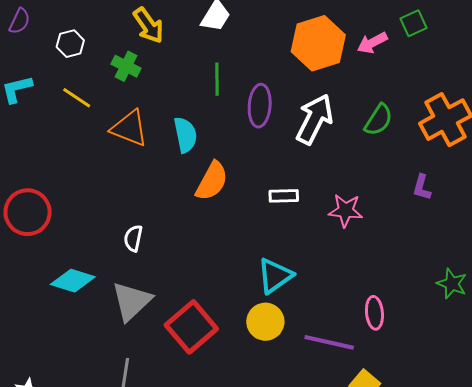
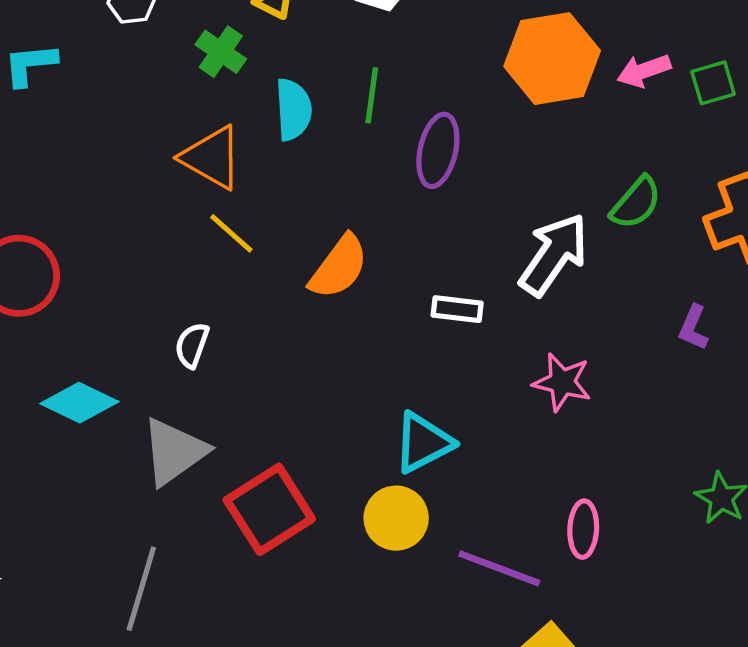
green square: (414, 23) -> (713, 83), moved
yellow line: (77, 98) -> (231, 233), moved
white arrow: (315, 119) -> (554, 254), moved
cyan semicircle: (185, 135) -> (293, 109), moved
pink star: (346, 211) -> (562, 382), moved

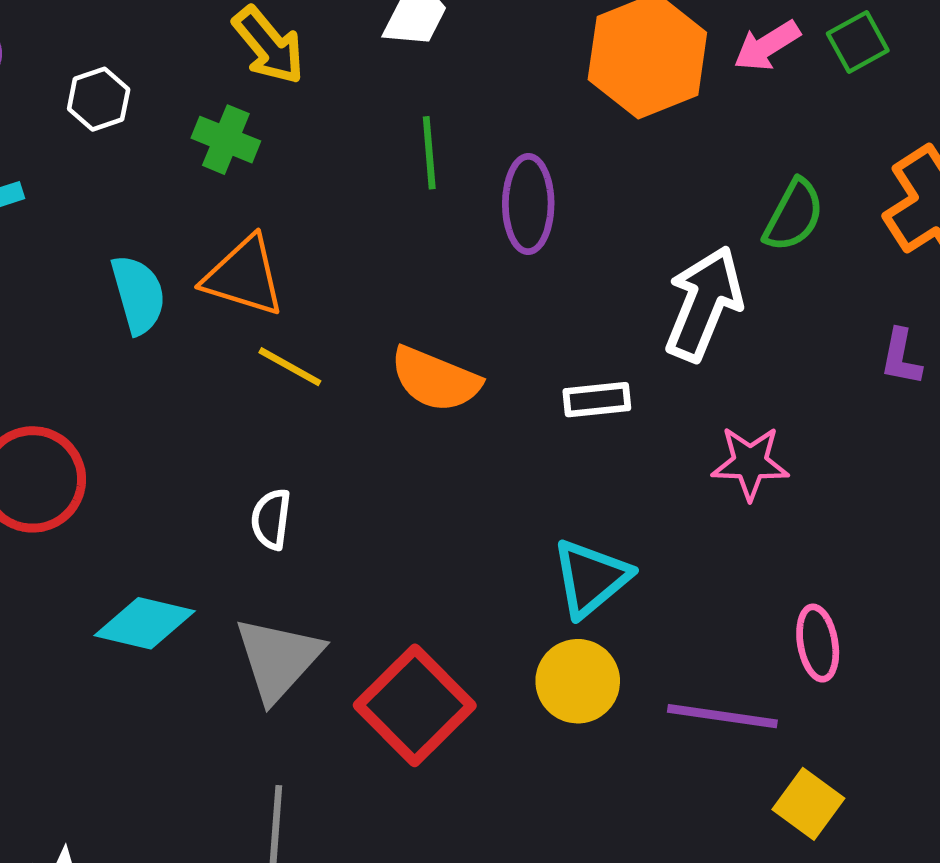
cyan semicircle: (293, 109) -> (138, 294), moved
orange semicircle: (339, 267) -> (435, 379), turned 88

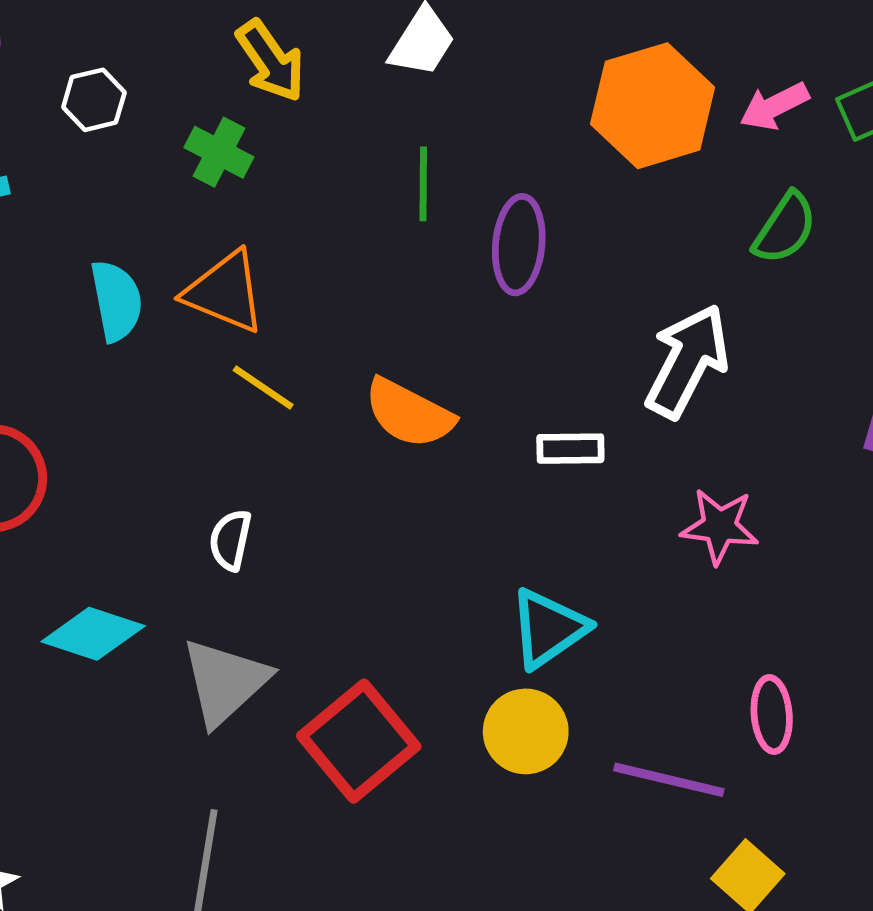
green semicircle: (794, 215) -> (785, 228), moved

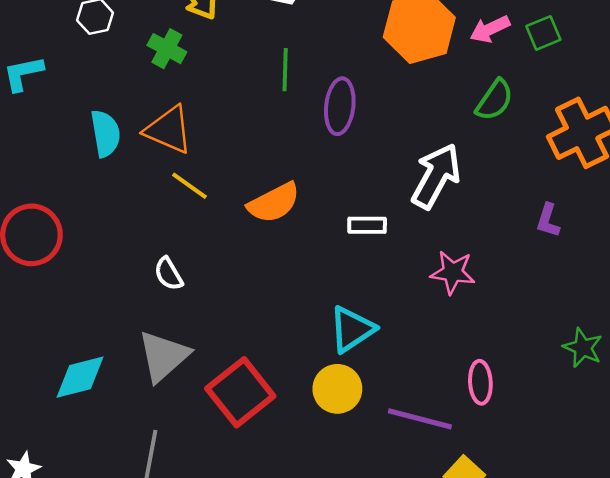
orange semicircle: (409, 413) -> (274, 203), turned -56
white semicircle: (230, 540) -> (168, 274), turned -44
cyan diamond: (93, 634) -> (80, 377), moved, turned -34

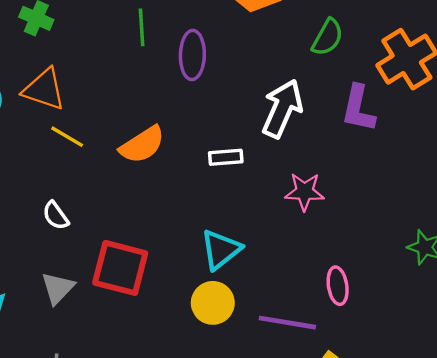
purple L-shape: (548, 220) -> (358, 109), moved, size x1.6
gray triangle: (163, 356) -> (58, 288), size x0.7
red square: (240, 392) -> (120, 268), moved, turned -32

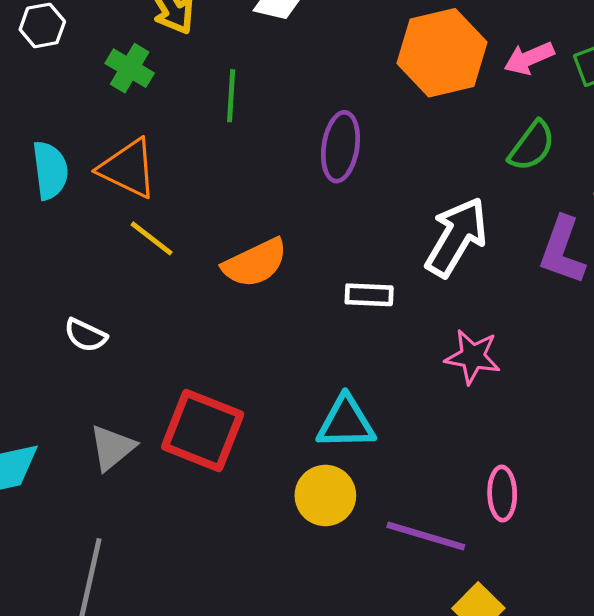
green line: (142, 27) -> (231, 96), moved
white semicircle: (56, 216) -> (85, 335), moved, turned -36
cyan triangle: (221, 250) -> (346, 423), turned 30

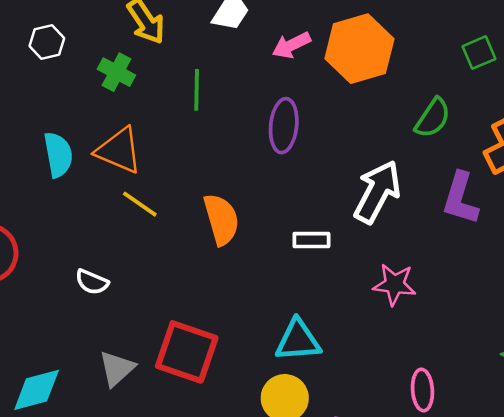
pink arrow: (529, 58) -> (291, 45), moved
orange semicircle: (255, 263) -> (221, 219), turned -78

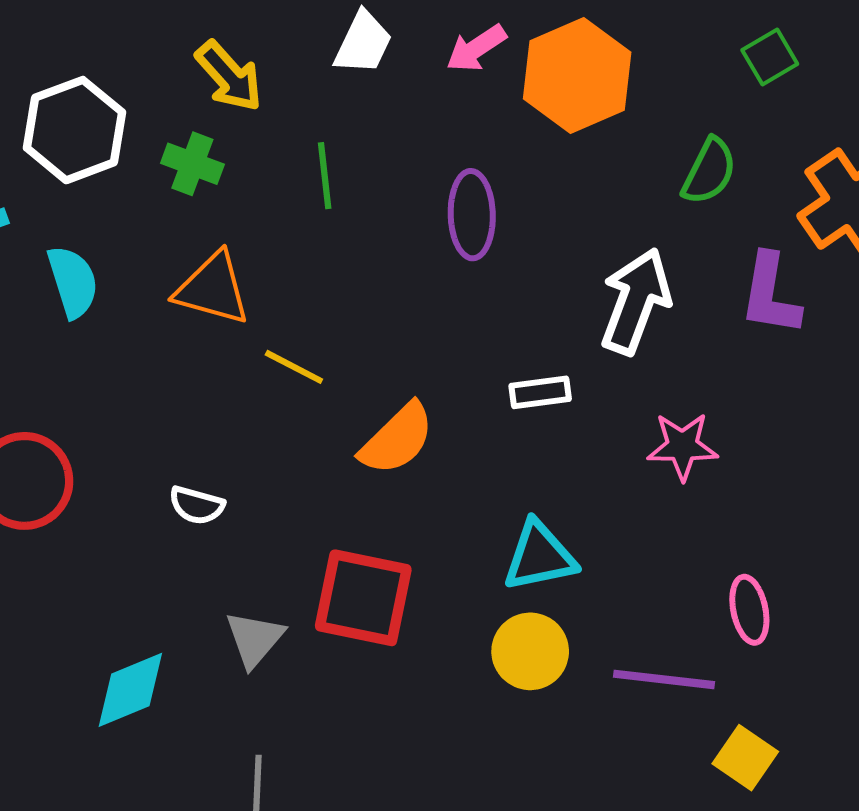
white hexagon: (47, 42) -> (75, 130), size x1.8
pink arrow: (291, 45) -> (476, 48), moved
cyan semicircle: (58, 155) -> (73, 282), moved
yellow line: (140, 204) -> (294, 367), moved
orange semicircle: (221, 219) -> (397, 439), moved, turned 69

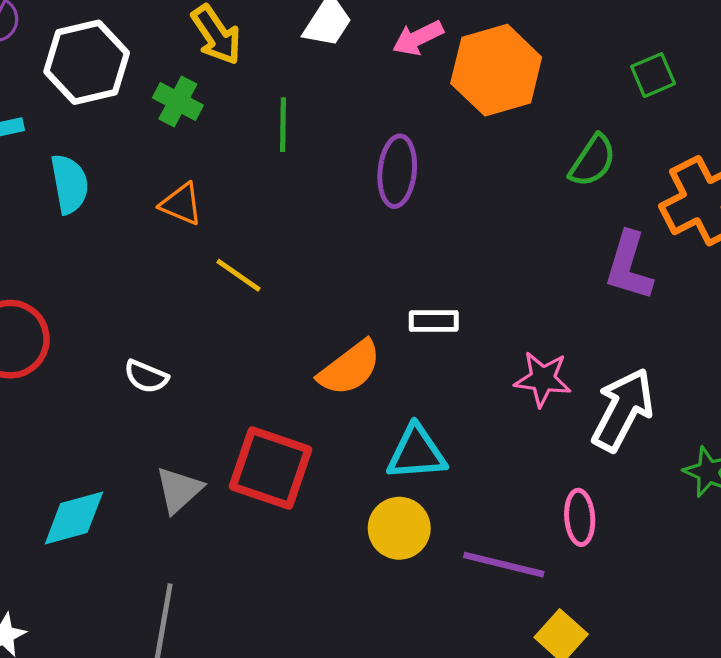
orange triangle: (213, 289) -> (181, 204), size x0.7
white arrow: (636, 301) -> (623, 410), moved
orange semicircle: (397, 439) -> (350, 368), moved

